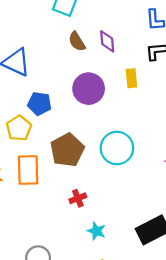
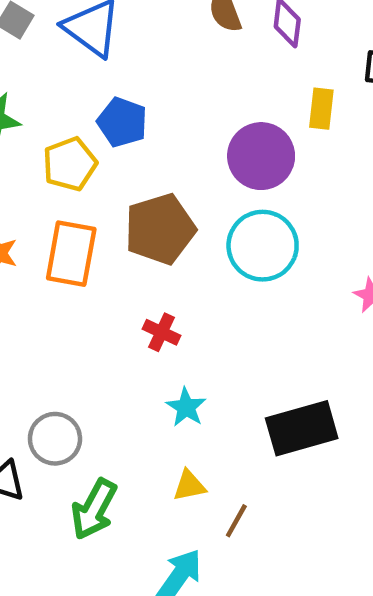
purple circle: (89, 89) -> (261, 156), moved
red cross: (78, 198) -> (162, 332), turned 35

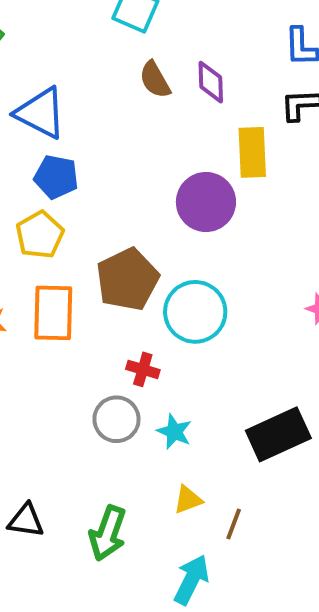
yellow rectangle: (321, 109) -> (252, 152), size x1.4
blue pentagon: (122, 122) -> (56, 177), moved
cyan circle: (263, 246) -> (195, 312), moved
gray circle: (55, 439) -> (116, 419), moved

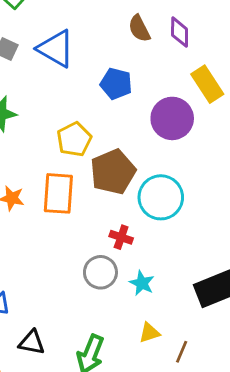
yellow rectangle: (252, 152) -> (207, 84), turned -33
blue pentagon: (56, 177) -> (116, 84), moved
yellow pentagon: (40, 235) -> (74, 139), moved

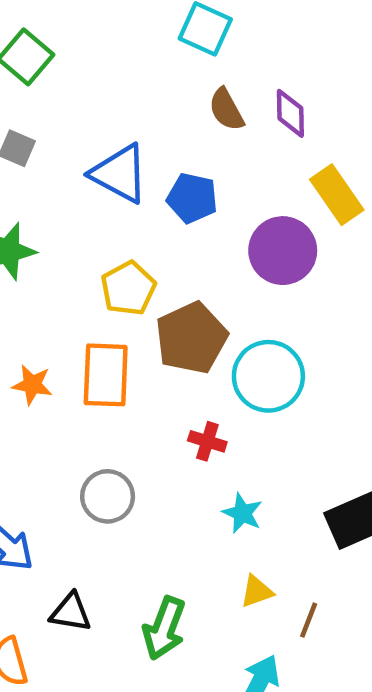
blue triangle: (56, 49) -> (119, 174), moved
gray circle: (100, 272) -> (108, 496), moved

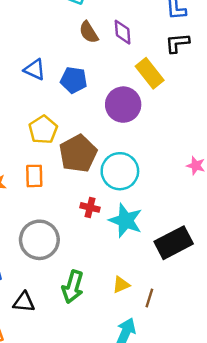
blue triangle: (119, 174) -> (35, 70), size x0.7
orange rectangle: (106, 375) -> (34, 176), size x0.7
gray circle: (108, 496) -> (39, 240), size x1.4
cyan star: (242, 513) -> (126, 220), moved, size x1.6
green arrow: (164, 628) -> (73, 287), moved

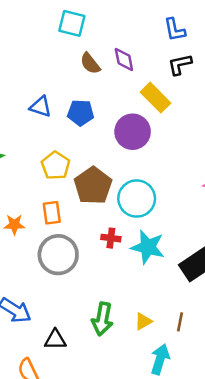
gray circle: (39, 240) -> (58, 255), moved
yellow triangle: (121, 285) -> (143, 321), moved

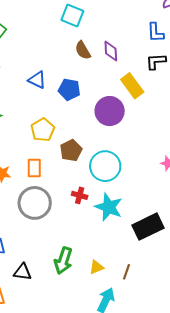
brown pentagon: (93, 186) -> (71, 151), size x0.7

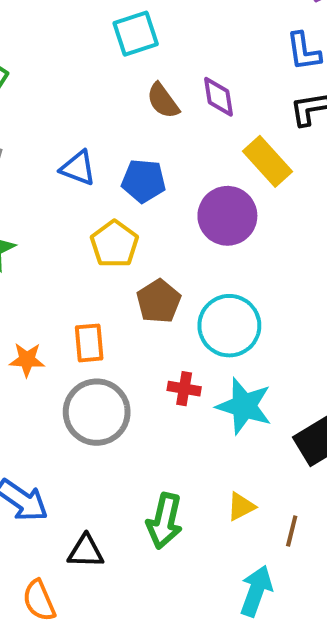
cyan square: (72, 15) -> (136, 34), turned -35
yellow pentagon: (43, 130) -> (114, 244), moved
yellow triangle: (96, 267) -> (241, 507), moved

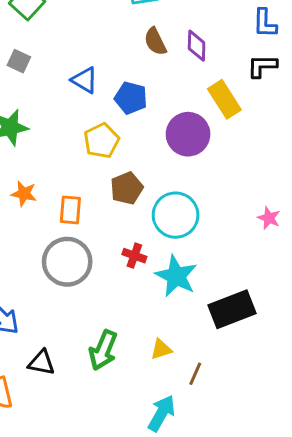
orange star: (27, 360) -> (24, 194), moved

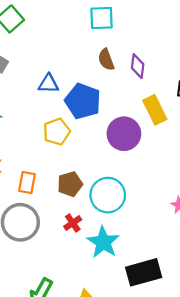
blue triangle: (84, 80) -> (48, 84), turned -35
blue pentagon: (131, 98) -> (83, 101), size x1.4
brown pentagon: (127, 188) -> (70, 184), moved
red cross: (134, 256) -> (73, 223), turned 30

